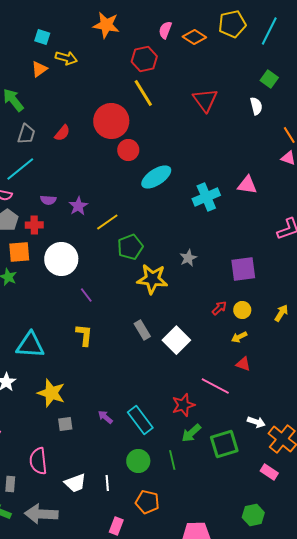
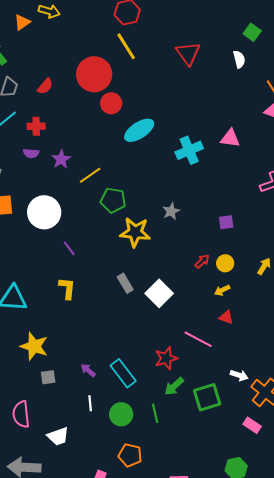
red cross: (34, 225) -> (36, 126), moved
green pentagon: (130, 247) -> (113, 200), turned 30
purple square: (243, 269) -> (226, 222), size x0.6
white line: (107, 483) -> (90, 403), moved

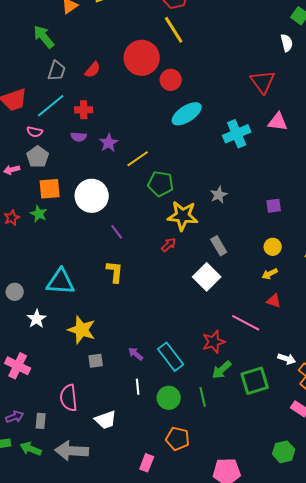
red triangle: (188, 53) -> (263, 82), moved
red circle: (111, 103) -> (171, 80), moved
red arrow: (202, 261) -> (169, 245), moved
gray rectangle: (125, 283) -> (219, 246), moved

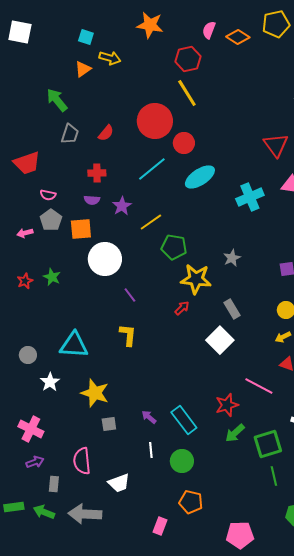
cyan line: (51, 106) -> (152, 169), moved
orange square: (50, 189) -> (81, 229), moved
green line: (203, 397) -> (274, 476), moved
purple arrow: (15, 417) -> (35, 462), moved

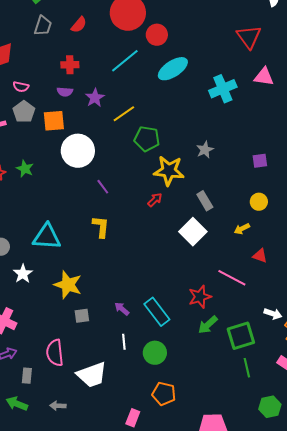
yellow arrow: (283, 337) -> (242, 229), moved
white trapezoid: (119, 483) -> (92, 375), size x1.4
gray arrow: (85, 514) -> (58, 406), size x0.5

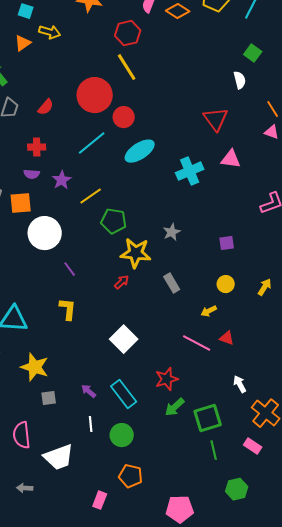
white square: (193, 232) -> (124, 339), moved
pink line: (232, 278) -> (197, 343), moved
white arrow: (273, 314) -> (240, 384), moved, turned -138

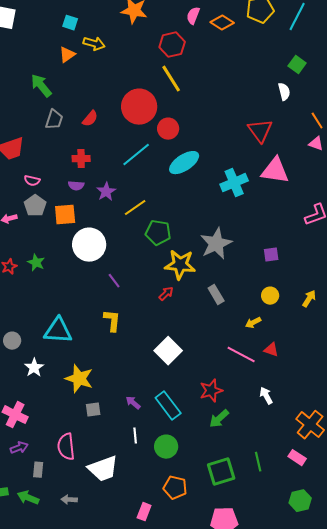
pink triangle: (231, 159) -> (275, 171), size x1.4
gray star: (172, 232) -> (216, 244), size x1.8
white arrow: (240, 384) -> (266, 396), moved
green square: (208, 418) -> (221, 472), moved
green hexagon: (237, 489) -> (300, 501), moved

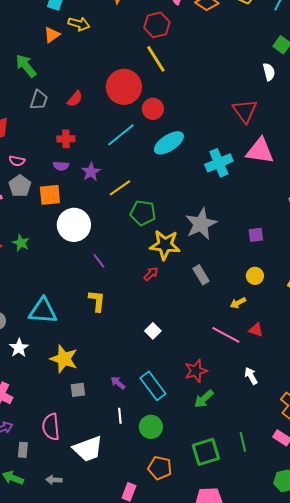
white square: (168, 351) -> (153, 331), size x0.6

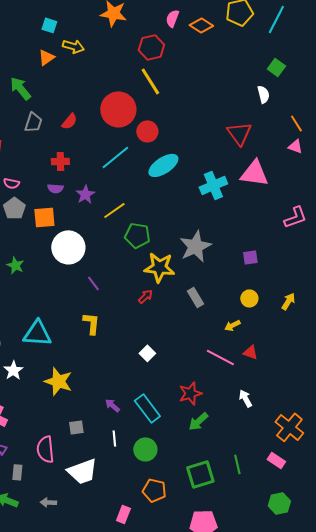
gray square: (78, 390) -> (76, 427), moved

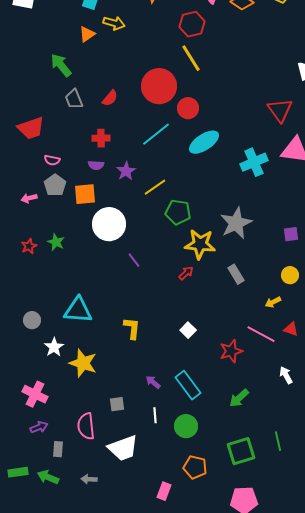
gray trapezoid: (33, 122) -> (74, 99), turned 140
yellow L-shape: (91, 323) -> (132, 328), moved
yellow star: (58, 381) -> (83, 363), moved
red star: (190, 393) -> (231, 351), moved

